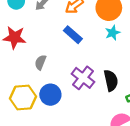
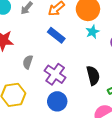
purple cross: (83, 78) -> (55, 74), moved
blue circle: (50, 95) -> (57, 101), moved

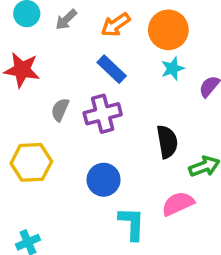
purple cross: (55, 74) -> (103, 114), moved, turned 35

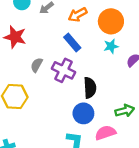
purple cross: (103, 114) -> (63, 70), turned 35
black semicircle: (167, 142) -> (90, 88), moved
blue circle: (104, 180) -> (83, 113), moved

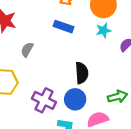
blue rectangle: (72, 43) -> (64, 27), turned -30
purple cross: (63, 70) -> (44, 100), moved

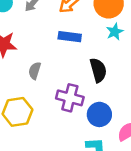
black semicircle: (82, 73) -> (98, 70), moved
purple cross: (44, 100) -> (70, 98), moved

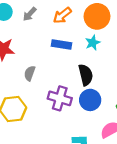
cyan star: (115, 32) -> (93, 43), moved
blue circle: (99, 114) -> (90, 100), moved

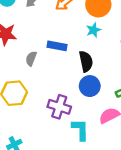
blue rectangle: (62, 45) -> (57, 46), moved
purple cross: (60, 98) -> (59, 107), moved

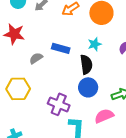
cyan star: (93, 30) -> (95, 44), moved
gray semicircle: (31, 59) -> (36, 58), turned 32

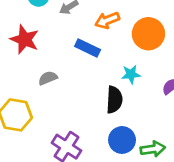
blue rectangle: (61, 48) -> (88, 48), moved
blue circle: (88, 87) -> (122, 140), moved

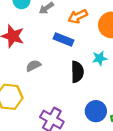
black semicircle: (114, 100) -> (77, 72), moved

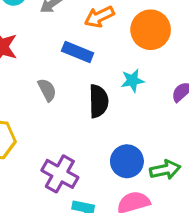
gray semicircle: (33, 66) -> (47, 90), moved, turned 88

